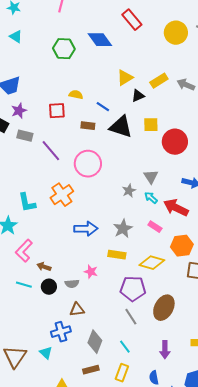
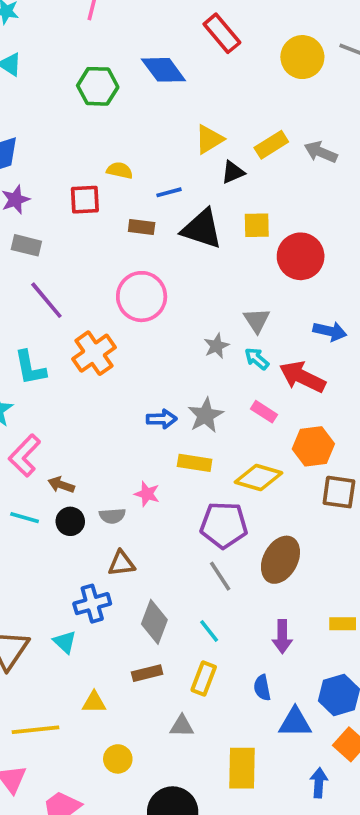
blue line: (103, 107) -> (169, 192), turned -48
purple line: (51, 151) -> (46, 300), moved
blue arrow: (86, 229) -> (162, 419), moved, size x0.7

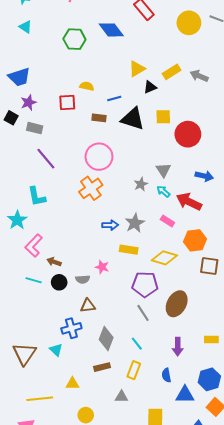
orange cross: (94, 353) -> (91, 188), moved

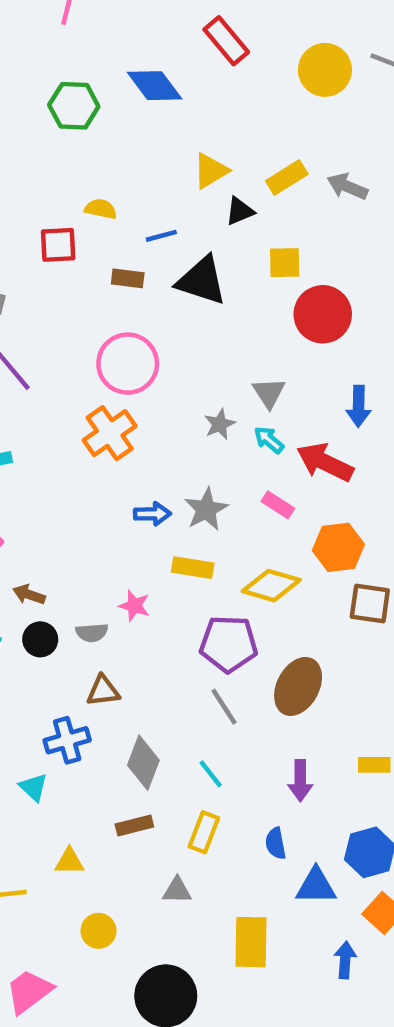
yellow square: (163, 117) -> (285, 263), moved
blue arrow: (204, 176) -> (359, 406), turned 78

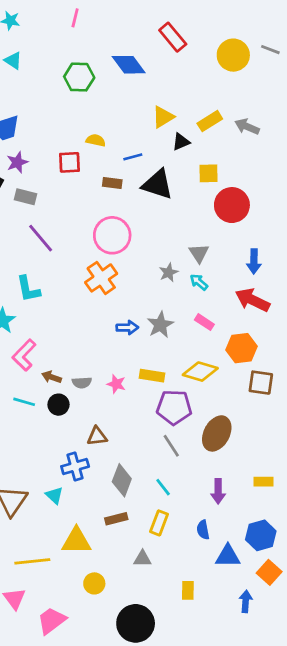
red arrow: (325, 462) -> (253, 300), moved
yellow rectangle: (193, 568) -> (152, 376), moved
gray semicircle: (92, 633) -> (82, 383), moved
yellow triangle: (69, 861) -> (76, 541), size x1.6
yellow rectangle: (251, 942) -> (188, 590), size x0.6

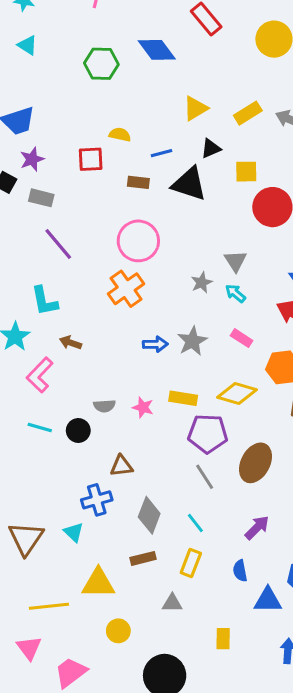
black triangle: (181, 142) -> (211, 148), moved
brown arrow: (52, 377) -> (71, 343), moved
purple arrow: (218, 491) -> (257, 528), turned -135

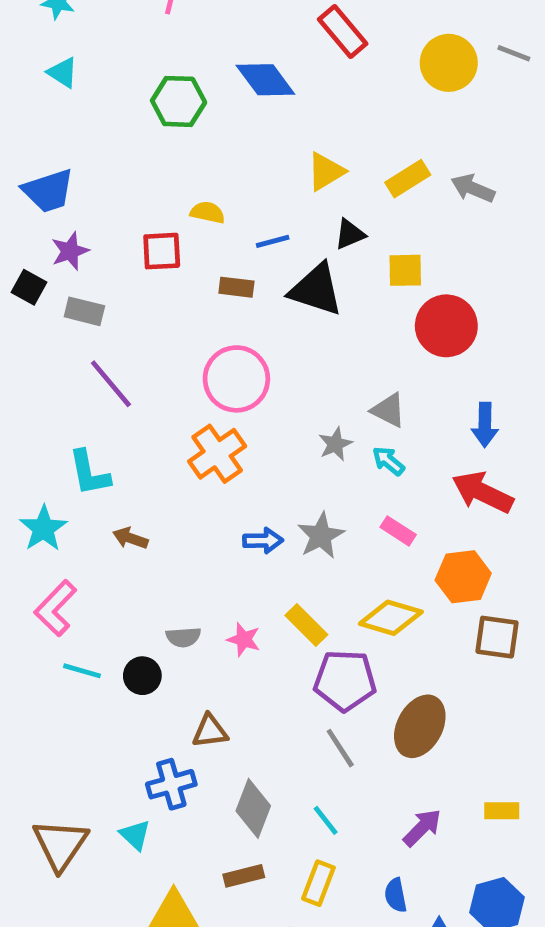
gray triangle: (235, 261) -> (388, 410), turned -30
pink L-shape: (40, 375) -> (55, 608), moved
yellow rectangle: (183, 398) -> (306, 625), turned 36

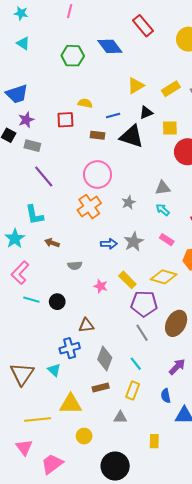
gray triangle: (388, 410) -> (163, 188), turned -35
gray star: (335, 444) -> (129, 202), moved
gray semicircle: (183, 637) -> (75, 265), moved

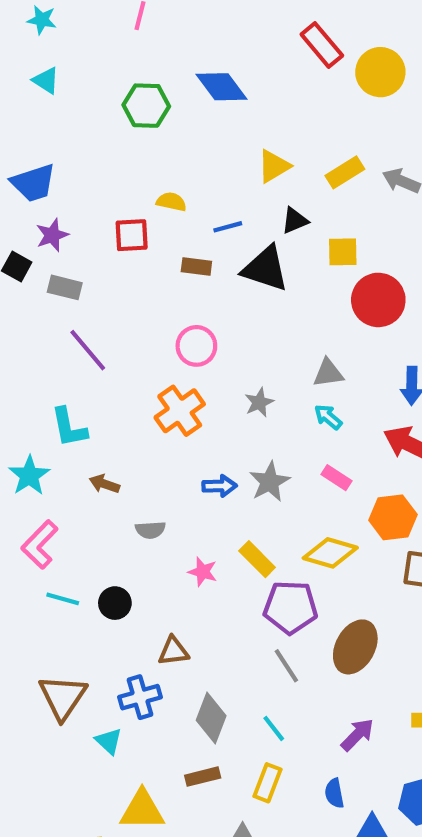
red rectangle: (143, 26) -> (322, 45), moved
pink circle: (98, 175) -> (196, 346), size x0.7
brown triangle: (22, 374) -> (63, 697), moved

